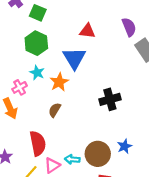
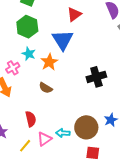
red triangle: (87, 31) -> (74, 14), turned -42
brown semicircle: (55, 110) -> (46, 88), turned -88
red semicircle: (38, 143) -> (31, 119), size x0.7

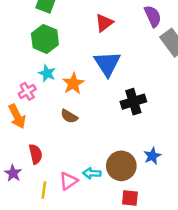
blue triangle: (63, 40) -> (107, 64), moved
red semicircle: (31, 119) -> (36, 154), moved
yellow line: (25, 146) -> (44, 190), turned -32

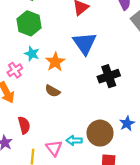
pink triangle: (68, 181) -> (54, 148), turned -30

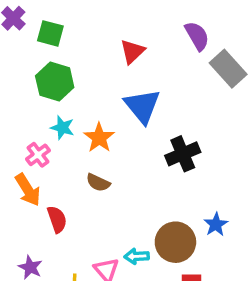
red semicircle: (24, 125) -> (57, 219), moved

